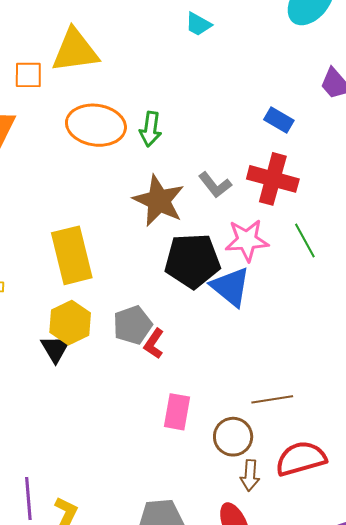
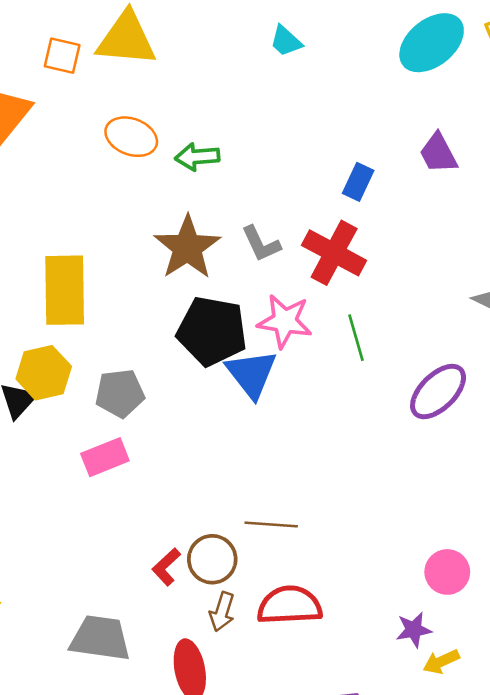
blue rectangle: (279, 120) -> (358, 182), turned 72
orange ellipse: (96, 125) -> (131, 137), size x0.7
green arrow: (150, 129) -> (197, 157), turned 64
red L-shape: (154, 344) -> (166, 567), moved
pink rectangle: (177, 412) -> (105, 457), moved, turned 45

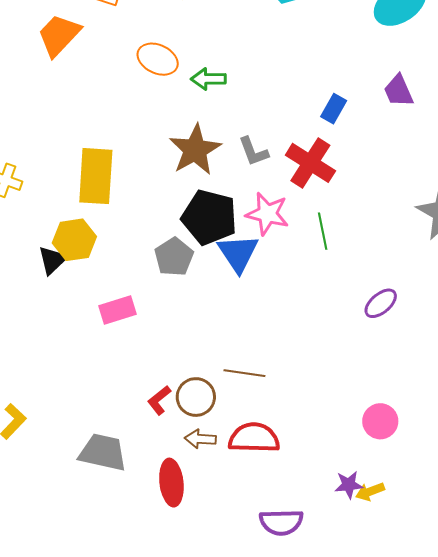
purple ellipse: (438, 392) -> (381, 303), moved, size x0.7
gray pentagon: (120, 393) -> (174, 257), moved, turned -30
brown arrow: (222, 612) -> (200, 439), turned 72
purple star: (414, 630) -> (349, 485), moved

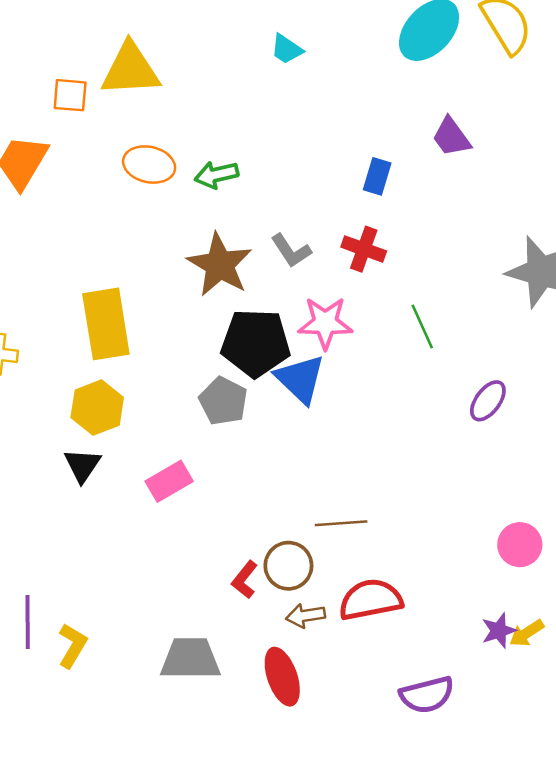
red cross: (310, 163) -> (364, 249), size x0.7
green line: (323, 231) -> (422, 327), moved
black triangle: (52, 260) -> (82, 465), moved

